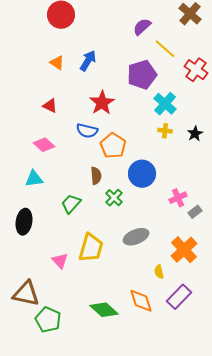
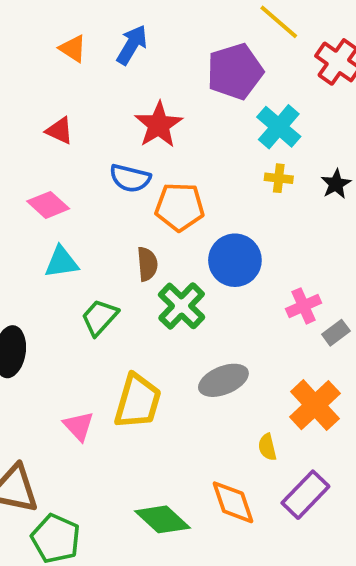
orange pentagon: (113, 146) -> (180, 207), turned -30
cyan triangle: (34, 179) -> (61, 262), moved
green cross: (114, 198) -> (182, 306), size x1.4

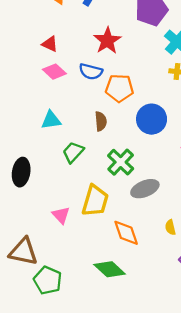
pink diamond: (48, 205) -> (54, 72), moved
green cross: (182, 306) -> (121, 162), moved
orange diamond: (233, 502) -> (126, 233), moved

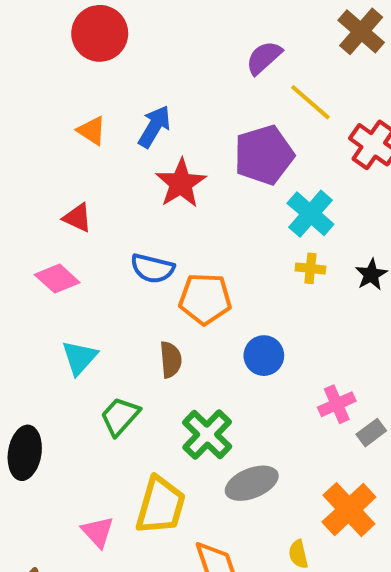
red star: (107, 41) -> (181, 183), moved
pink diamond: (54, 72) -> (57, 279), moved
blue circle: (152, 119) -> (264, 356), size x0.7
cyan triangle: (51, 120) -> (79, 358), turned -40

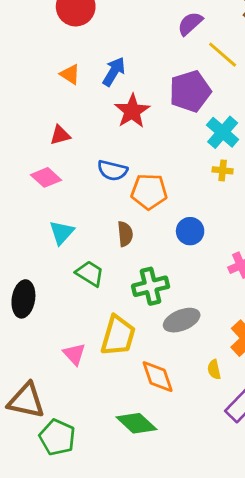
red triangle: (77, 218) -> (60, 135), turned -40
green trapezoid: (120, 416) -> (90, 274), turned 80
green cross: (207, 435) -> (151, 286), turned 32

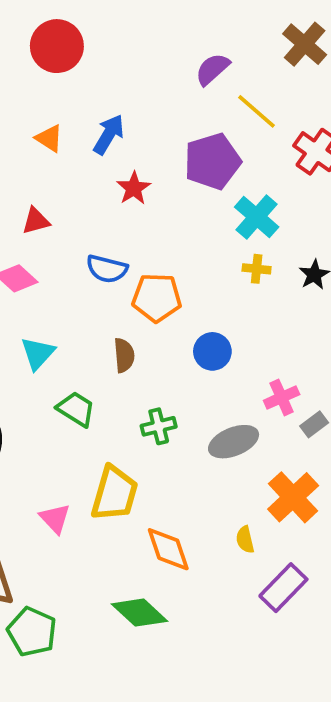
red star: (132, 111) -> (134, 188), size x0.7
green cross: (151, 286) -> (159, 426), size x0.7
gray ellipse: (182, 320) -> (234, 442), moved

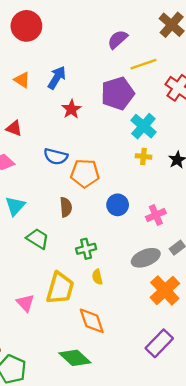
yellow line: (257, 111) -> (143, 64), turned -60
red triangle: (36, 221) -> (14, 128), turned 36
pink cross: (282, 397) -> (156, 215), moved
gray ellipse: (234, 442) -> (146, 258), moved
yellow semicircle: (245, 540) -> (97, 277), moved

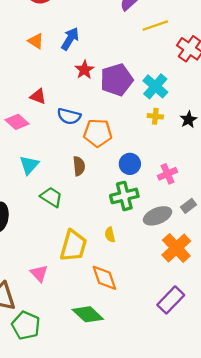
purple pentagon: (118, 93) -> (117, 80), moved
red triangle: (14, 128) -> (38, 96), moved
green cross: (86, 249) -> (124, 196), moved, size x1.4
pink triangle: (25, 303) -> (39, 273), moved

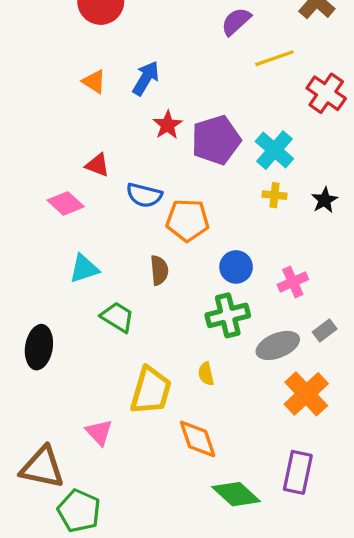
cyan triangle: (29, 165) -> (84, 269), turned 30
purple rectangle: (171, 300) -> (298, 472), turned -32
green diamond: (88, 314) -> (236, 494), moved

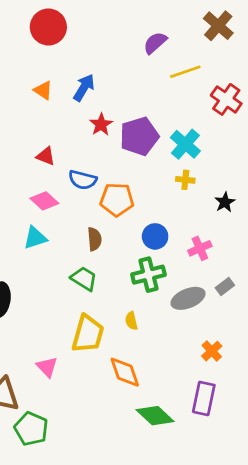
black star: (325, 200) -> (225, 202), moved
pink diamond: (66, 203) -> (44, 201), moved
green trapezoid: (117, 317) -> (84, 279), moved
orange cross: (306, 394) -> (212, 351), moved, size x0.6

